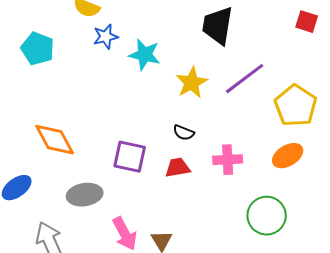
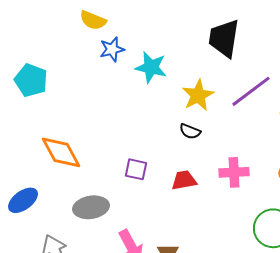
cyan pentagon: (38, 49) -> (31, 80), moved
black semicircle: (184, 133) -> (190, 131), moved
purple square: (130, 157) -> (136, 169), size x0.7

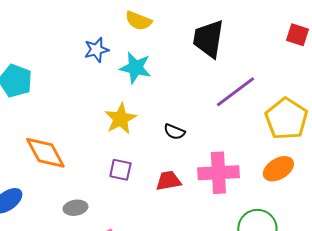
yellow semicircle: (93, 20) -> (138, 21), moved
yellow star: (198, 95) -> (120, 119), moved
pink cross: (234, 172) -> (218, 173), size x1.4
gray ellipse: (91, 207) -> (75, 208), size x0.7

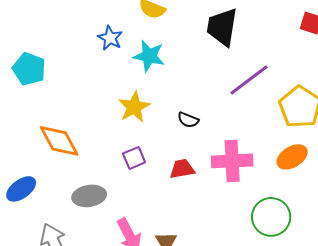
blue star: (96, 50) -> (110, 38), turned -30
purple square: (120, 170) -> (134, 158), turned -35
gray ellipse: (75, 208) -> (89, 196), size x1.4

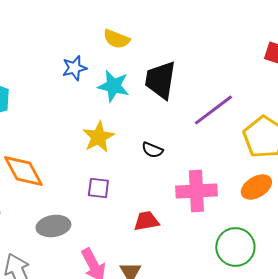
black trapezoid: (222, 27) -> (160, 80), moved
blue star: (110, 38) -> (74, 68), turned 30
purple square: (134, 158) -> (98, 188), turned 30
red trapezoid: (182, 169) -> (146, 221), moved

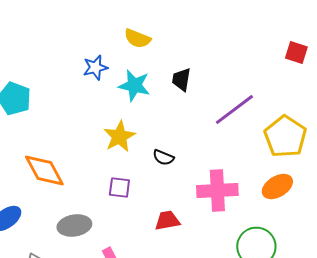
black trapezoid: (160, 80) -> (181, 80), size x0.6
black semicircle: (152, 150) -> (163, 158), moved

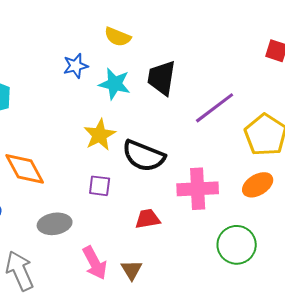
black trapezoid: (181, 80) -> (162, 78), size x1.5
black semicircle: (163, 158) -> (144, 156), size x2.0

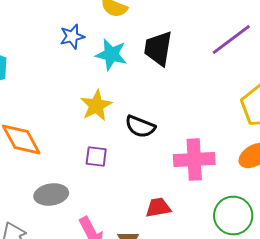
purple line: (215, 108) -> (231, 40), moved
black semicircle: (144, 156) -> (140, 126), size x0.7
red trapezoid: (148, 219) -> (158, 208), moved

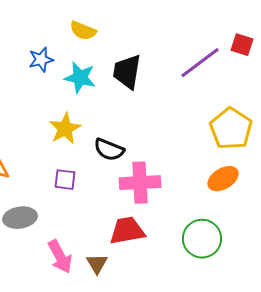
pink cross: (194, 160) -> (140, 183), moved
red trapezoid: (158, 208) -> (127, 231), size x1.4

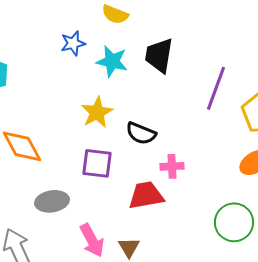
purple line: (200, 63) -> (216, 88), moved, turned -33
purple square: (65, 180) -> (97, 163), size x1.4
pink cross: (140, 183) -> (172, 166), size x0.6
red trapezoid: (127, 231) -> (146, 195), moved

